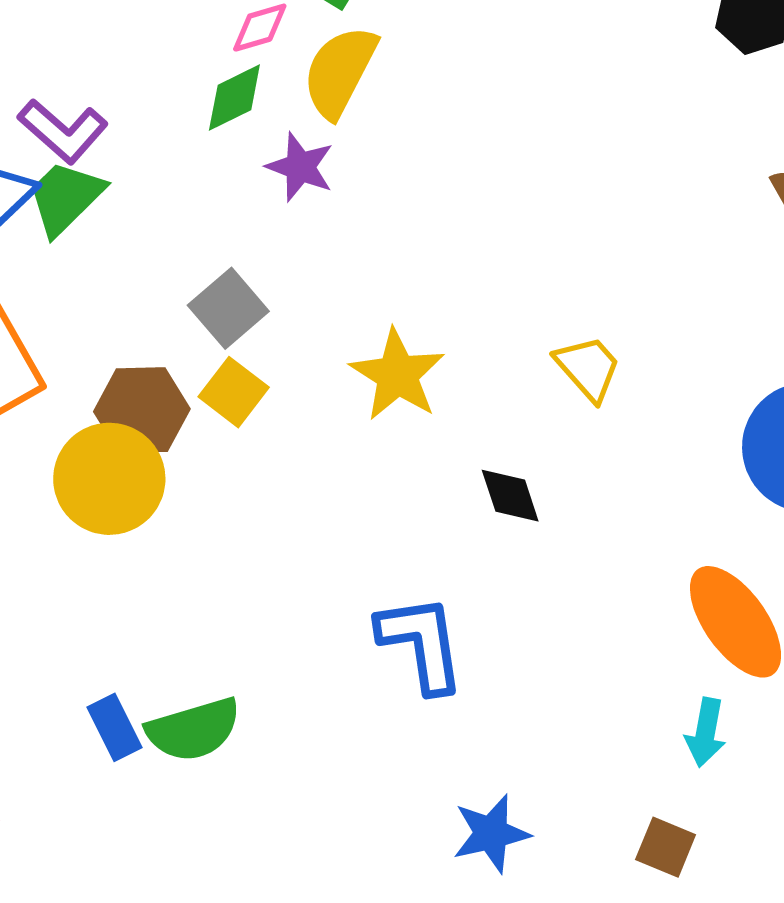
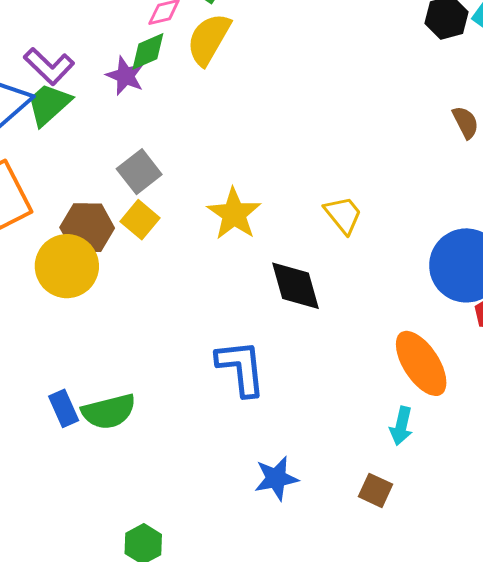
purple star: (300, 167) -> (125, 76), moved
black diamond: (510, 496) -> (295, 286), size x1.5

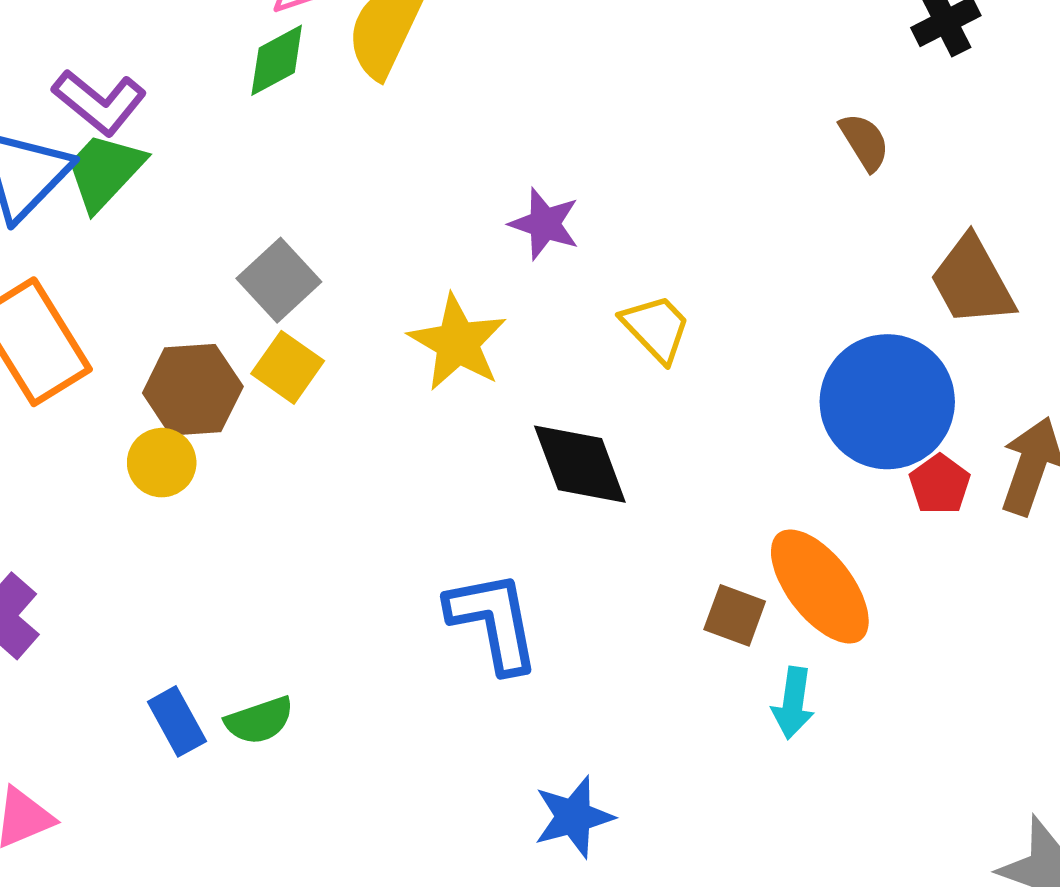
purple star: (125, 76) -> (545, 224), moved
yellow circle: (67, 266) -> (162, 463), size x0.6
green semicircle: (109, 411) -> (259, 720), size x0.7
brown square: (376, 490) -> (735, 615), moved

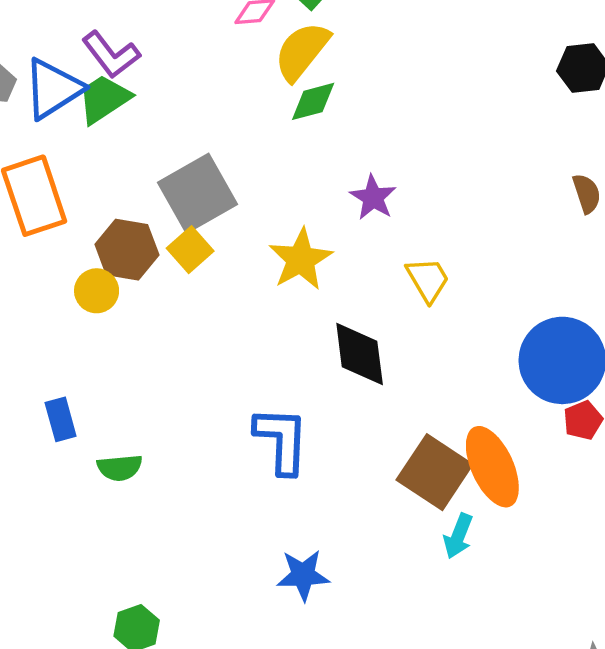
green diamond: (277, 60) -> (313, 101), moved
gray square: (279, 280) -> (197, 193), size x1.5
brown square: (735, 615) -> (435, 472), size x1.8
blue rectangle: (177, 721) -> (61, 419), moved

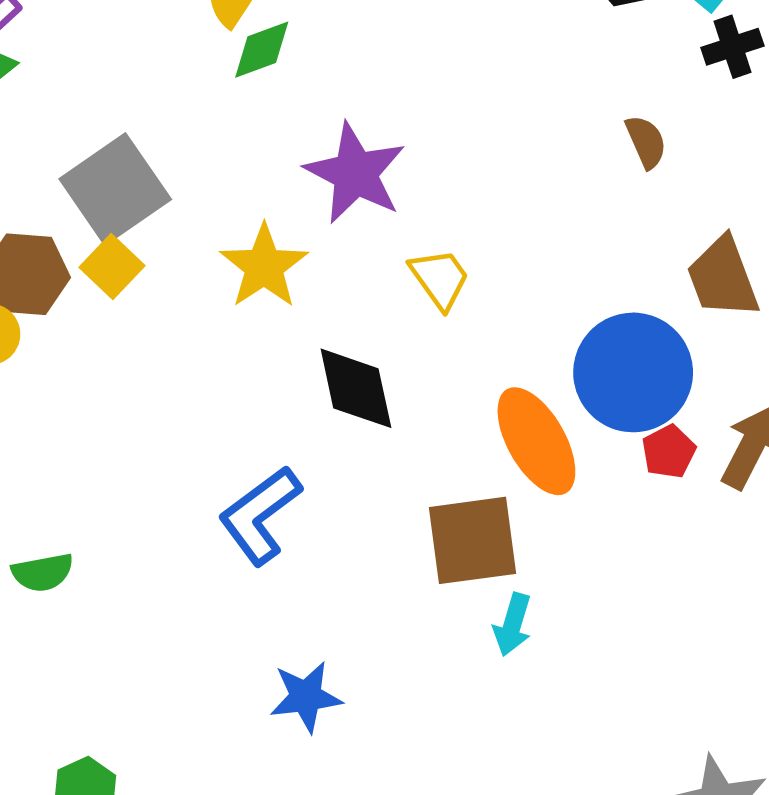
purple star: (373, 197) -> (355, 173), size x1.6
blue L-shape: (282, 440) -> (260, 515), turned -124
orange ellipse: (492, 467) -> (536, 441), moved
brown square: (435, 472) -> (472, 540), turned -36

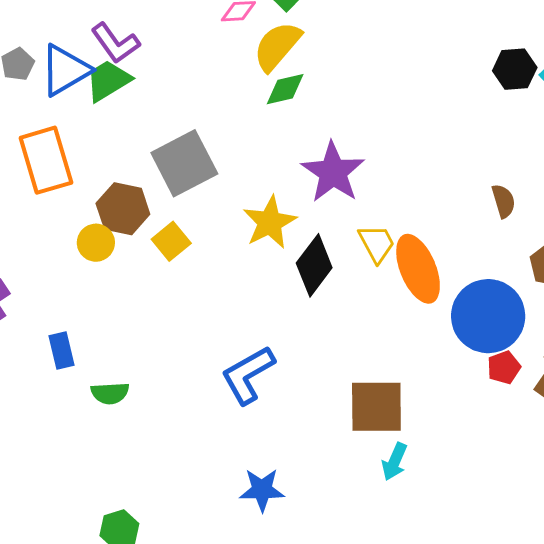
brown semicircle: (646, 142) -> (504, 201), moved
yellow square: (112, 267) -> (171, 241), moved
black diamond: (356, 388) -> (314, 265), moved, turned 42
orange ellipse: (536, 441) -> (418, 269), moved

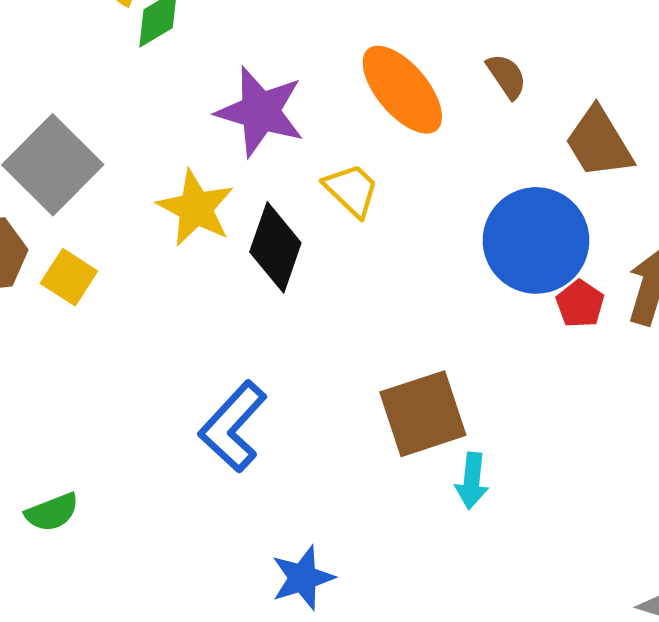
orange ellipse: (418, 269) -> (402, 90), moved

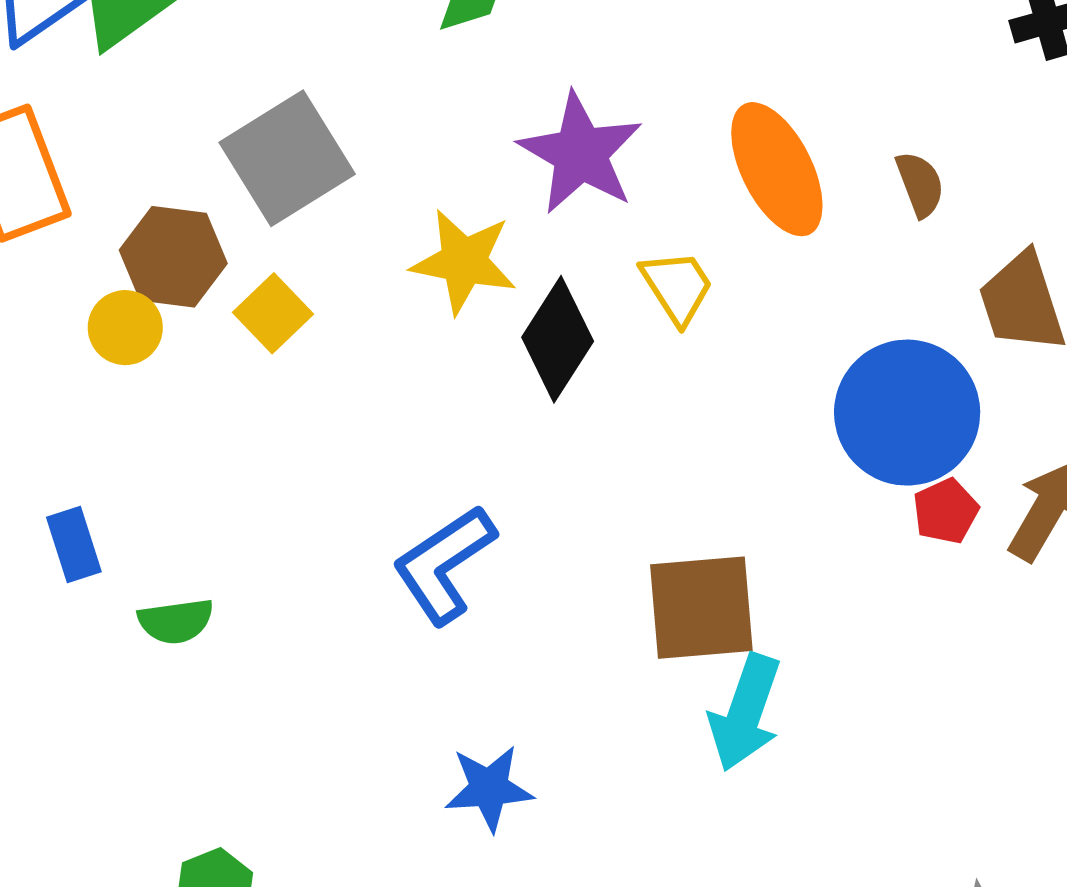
yellow star: (196, 208) -> (464, 261), turned -30
cyan arrow: (472, 481) -> (745, 713), size x1.5

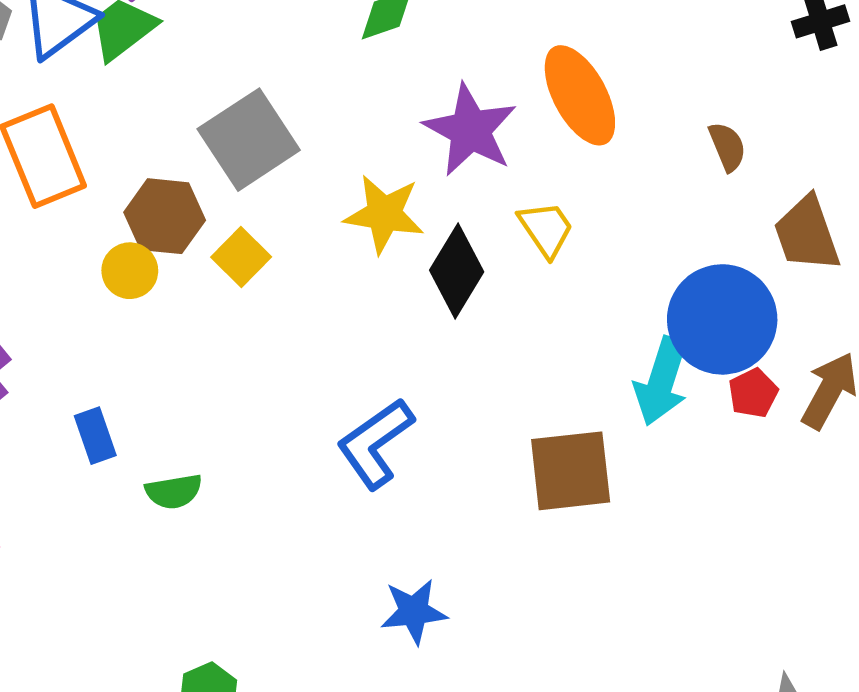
orange ellipse: (777, 169) -> (580, 95), moved
cyan arrow: (745, 713) -> (661, 381), moved

